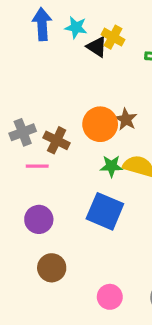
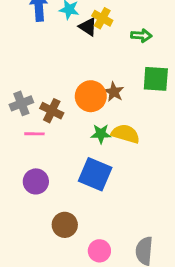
brown circle: (52, 268) -> (65, 225), moved

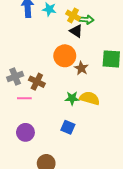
black triangle: (88, 27) -> (76, 31), moved
green arrow: (141, 36) -> (87, 20), moved
orange circle: (91, 96) -> (65, 56), moved
blue square: (95, 174) -> (68, 127), size x0.6

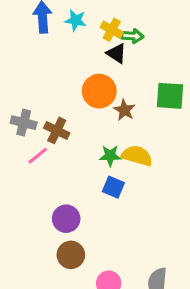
gray cross: (15, 77) -> (24, 123), turned 35
pink line: (24, 98) -> (38, 156), turned -40
blue square: (68, 127) -> (113, 187), moved
purple circle: (25, 132) -> (66, 219), moved

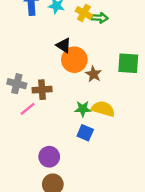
black triangle: (117, 53) -> (64, 45), moved
brown cross: (57, 130) -> (42, 90), turned -30

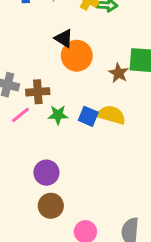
brown star: (94, 74) -> (119, 73), moved
green star: (83, 109) -> (58, 115), moved
blue square: (85, 133) -> (88, 116), moved

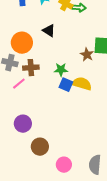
orange circle: (77, 56) -> (22, 43), moved
green star: (58, 115) -> (61, 70), moved
purple circle: (46, 173) -> (23, 124), moved

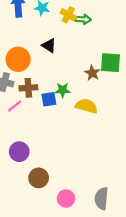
blue square: (66, 85) -> (49, 99), moved, turned -32

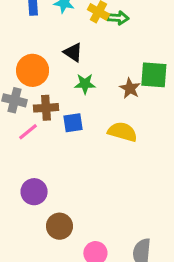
green star: (63, 90) -> (85, 84), moved

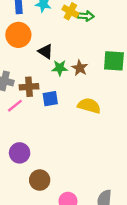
black triangle: (73, 52) -> (46, 51), moved
orange circle: (33, 70) -> (18, 35), moved
brown star: (130, 88) -> (80, 68), moved

